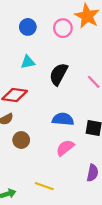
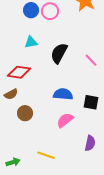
pink circle: (63, 28) -> (50, 11), moved

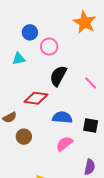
pink circle: (50, 11) -> (49, 47), moved
cyan triangle: (31, 42) -> (19, 59), moved
red diamond: (19, 72) -> (36, 98), moved

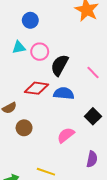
pink circle: (49, 47) -> (40, 52), moved
blue semicircle: (62, 117) -> (64, 93), moved
black square: (91, 125) -> (93, 116), turned 35

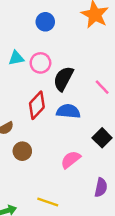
blue circle: (30, 20) -> (45, 22), moved
red diamond: (37, 88) -> (37, 105), turned -55

